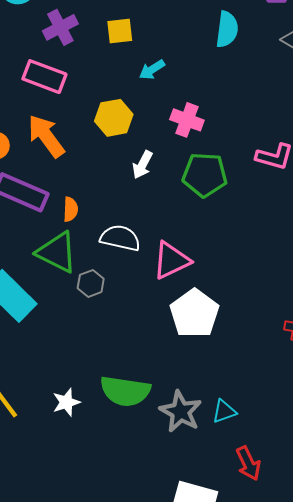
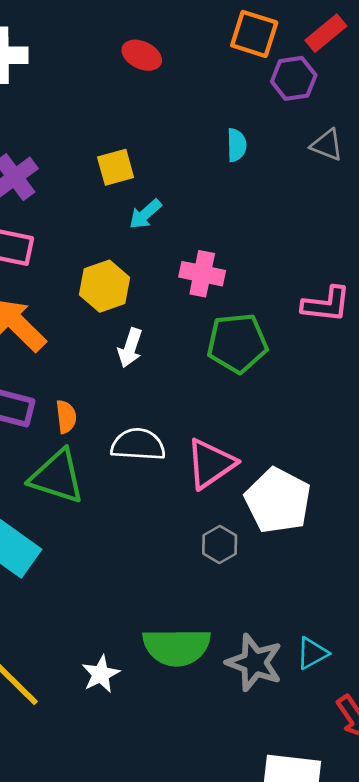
cyan semicircle: (227, 29) -> (237, 145), size x0.7
yellow square: (120, 31) -> (116, 167), moved
white arrow: (143, 165) -> (130, 348), moved
gray hexagon: (91, 283) -> (220, 544), moved
white pentagon: (194, 313) -> (278, 501), moved

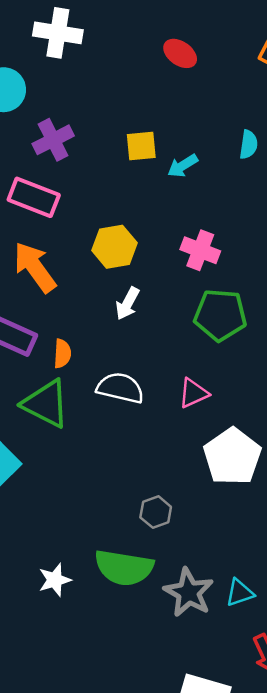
cyan arrow: (145, 214) -> (183, 166), moved
pink triangle: (211, 464) -> (194, 393), moved, size x0.7
gray hexagon: (220, 544) -> (156, 512), moved

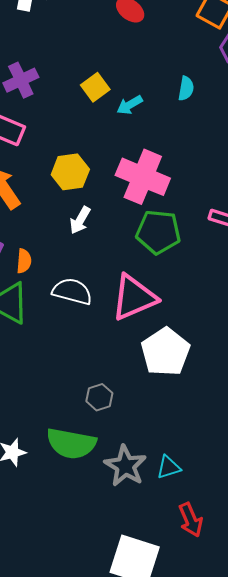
yellow square: (141, 146) -> (95, 87), turned -32
pink cross: (200, 250) -> (143, 177), size x1.6
pink triangle: (194, 393) -> (134, 298), size x1.8

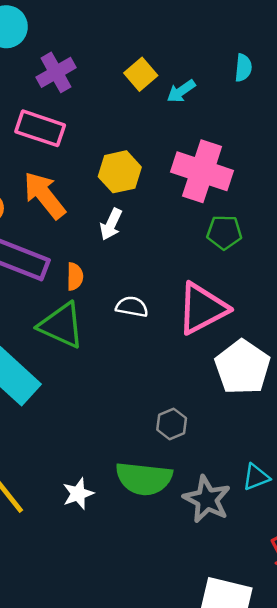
white arrow: (80, 220) -> (111, 224), moved
green pentagon: (158, 232) -> (224, 232), size x0.7
white semicircle: (72, 291) -> (132, 307), size x0.7
cyan triangle: (169, 467) -> (256, 477), moved

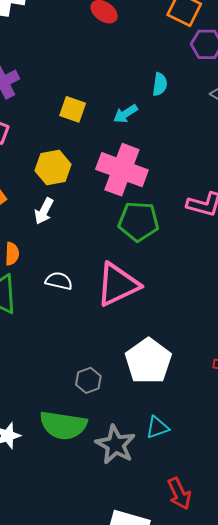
yellow square: (141, 74) -> (73, 109), moved, turned -32
cyan arrow: (181, 91) -> (125, 114), moved
green pentagon: (224, 232) -> (139, 221), size x1.4
white pentagon: (242, 367) -> (148, 361), moved

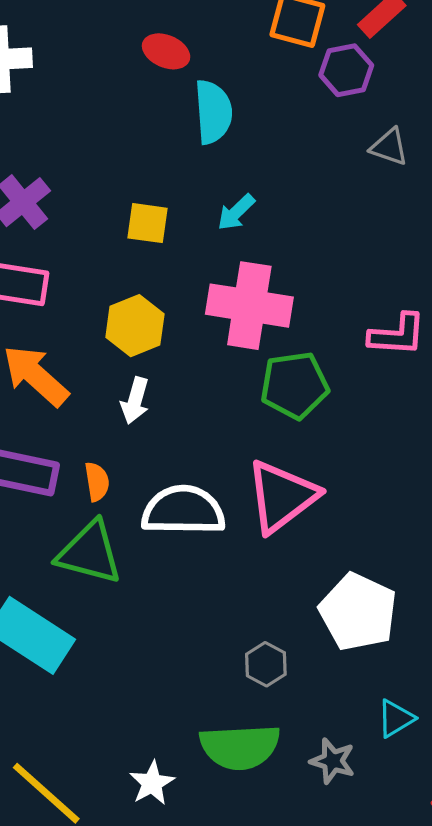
cyan semicircle: (160, 84) -> (213, 112), moved, size x1.6
white semicircle: (59, 281) -> (183, 510), size x1.8
gray star: (115, 445) -> (333, 761), size x0.7

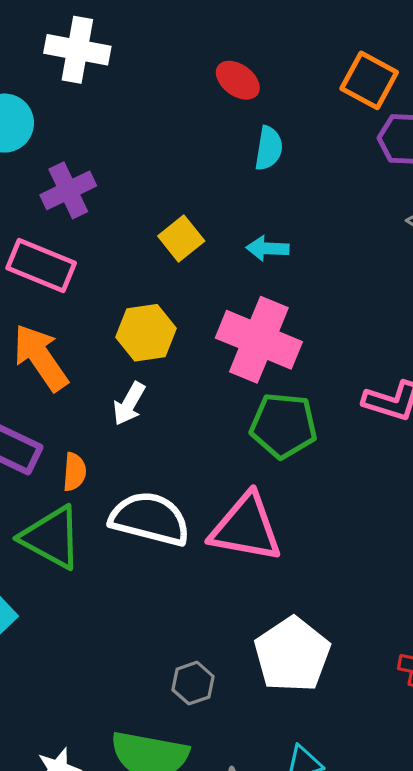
cyan semicircle: (213, 112) -> (269, 148), size x0.7
cyan arrow: (236, 212) -> (268, 248), turned 33
yellow square: (148, 223) -> (181, 239), turned 30
pink triangle: (282, 496) -> (246, 528), turned 34

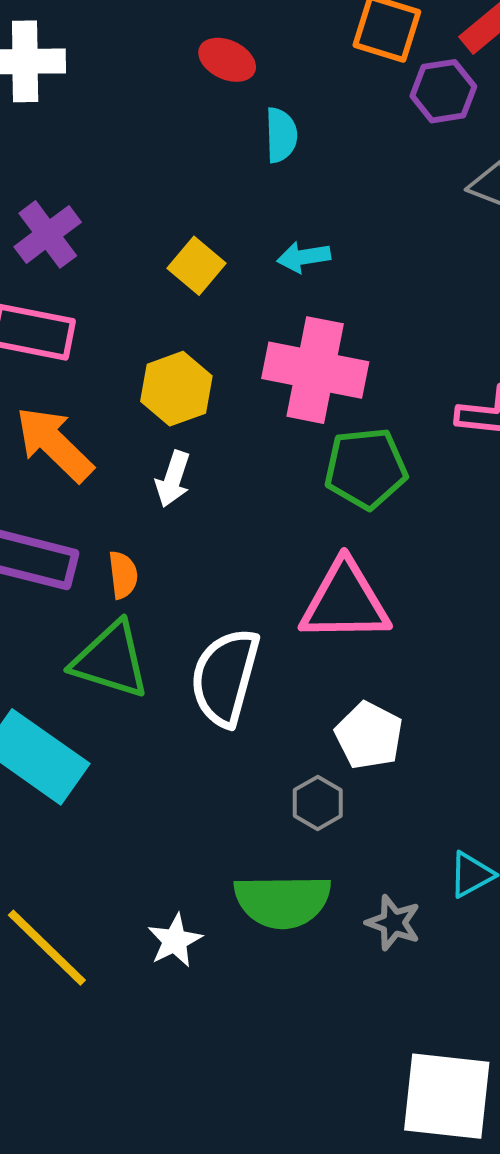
white semicircle: (150, 519) -> (225, 677), moved, turned -78
white pentagon: (292, 655) -> (369, 736), moved, size x0.7

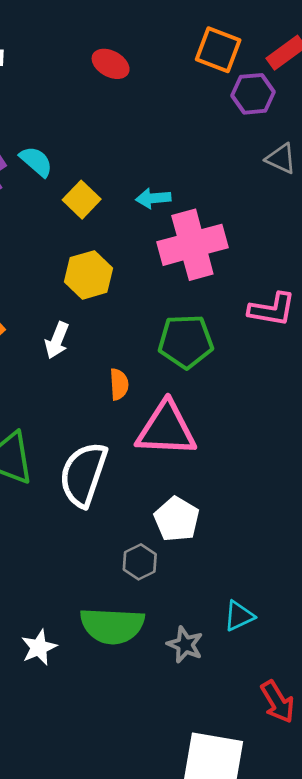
cyan semicircle: (281, 135) -> (36, 161), moved, turned -51
pink cross: (315, 370) -> (192, 245), moved, turned -30
yellow hexagon: (176, 389) -> (89, 275), moved
orange semicircle: (123, 575) -> (119, 384), moved

